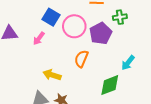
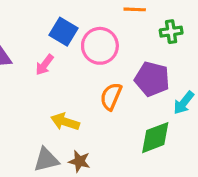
purple pentagon: (101, 33) -> (152, 79), moved, turned -30

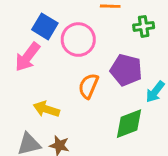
pink arrow: (45, 65) -> (27, 57), size x1.5

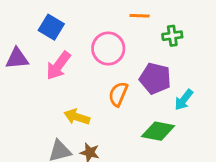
blue square: (45, 26) -> (51, 27), moved
green diamond: (129, 124) -> (158, 131), turned 32

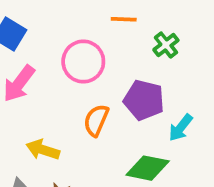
green cross: (172, 36) -> (166, 45), turned -30

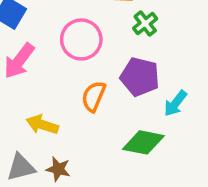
green cross: (166, 45) -> (145, 24), moved

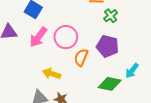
pink circle: (81, 39) -> (66, 37), moved
cyan arrow: (175, 103) -> (132, 71), moved

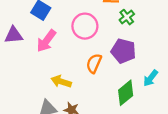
pink circle: (66, 37) -> (85, 26), moved
green diamond: (110, 84) -> (126, 93), turned -50

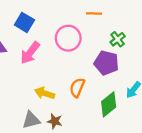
green cross: (127, 17) -> (118, 39), moved
orange semicircle: (94, 63) -> (77, 88), moved

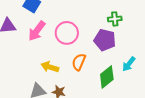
pink circle: (68, 38) -> (67, 33), moved
green cross: (118, 39) -> (115, 19), turned 32

